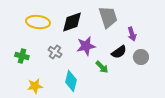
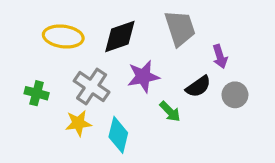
gray cross: (55, 52) -> (92, 87), size x1.5
yellow star: (35, 86) -> (78, 123), moved

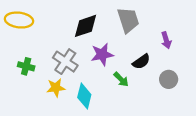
yellow ellipse: (63, 36) -> (19, 20), moved
purple arrow: (220, 56) -> (166, 40), moved
gray circle: (235, 95) -> (169, 79), moved

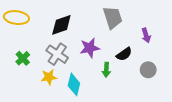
black diamond: (85, 26) -> (61, 25), moved
green cross: (26, 66) -> (23, 58), turned 32
green arrow: (121, 79) -> (106, 70), turned 48

